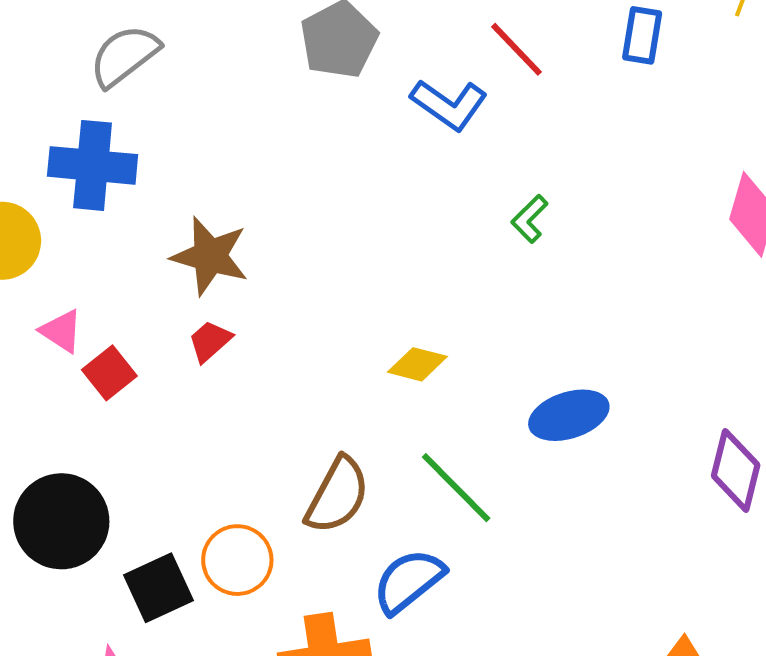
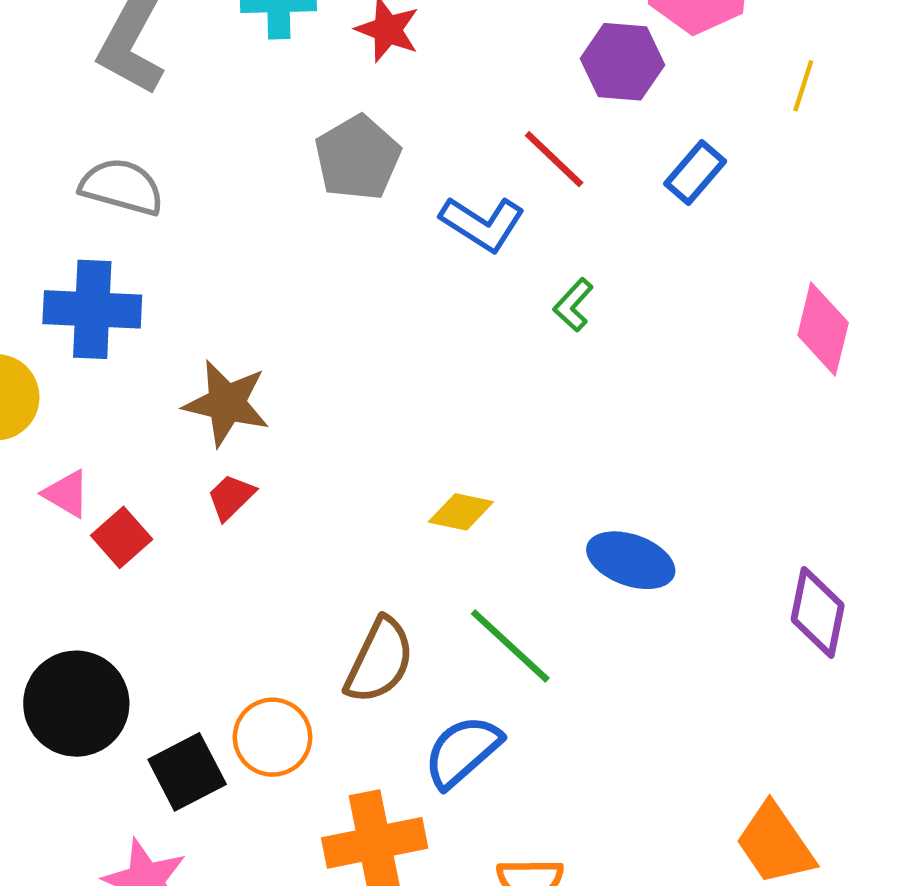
blue rectangle: (642, 35) -> (695, 172), moved, turned 34
gray semicircle: (124, 56) -> (122, 187), turned 56
green L-shape: (530, 219) -> (573, 305), moved
blue ellipse: (569, 415) -> (631, 560), turned 40

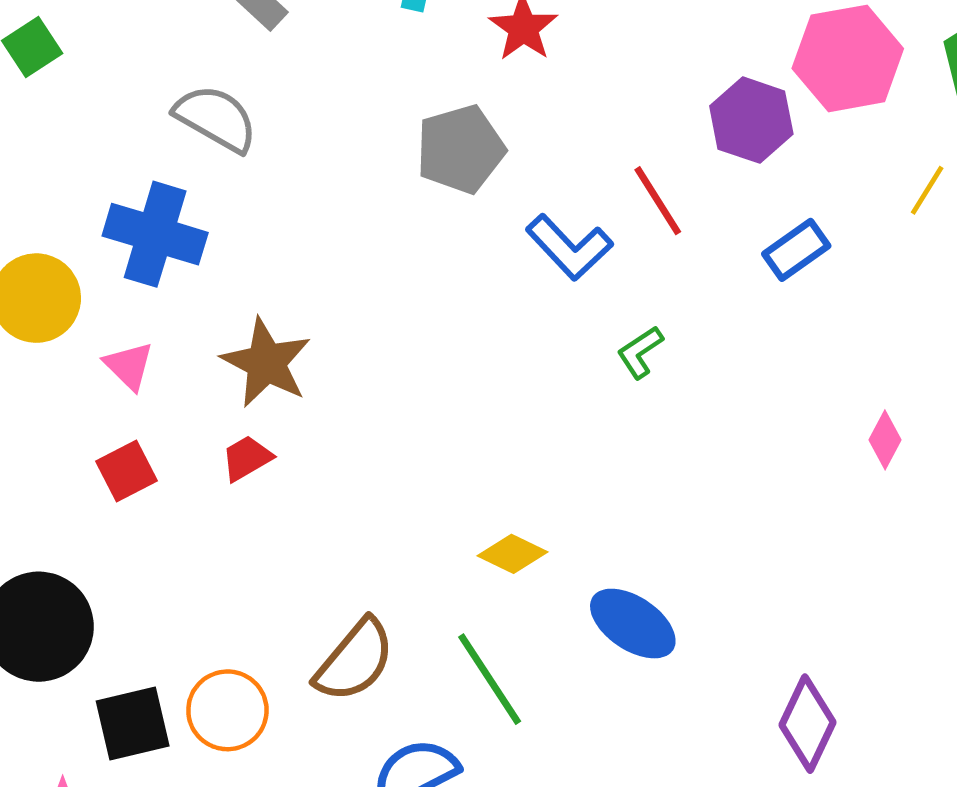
pink diamond: (823, 329) -> (885, 440), size x0.6
pink triangle: (66, 494) -> (129, 366), moved
yellow diamond: (461, 512) -> (513, 554), moved

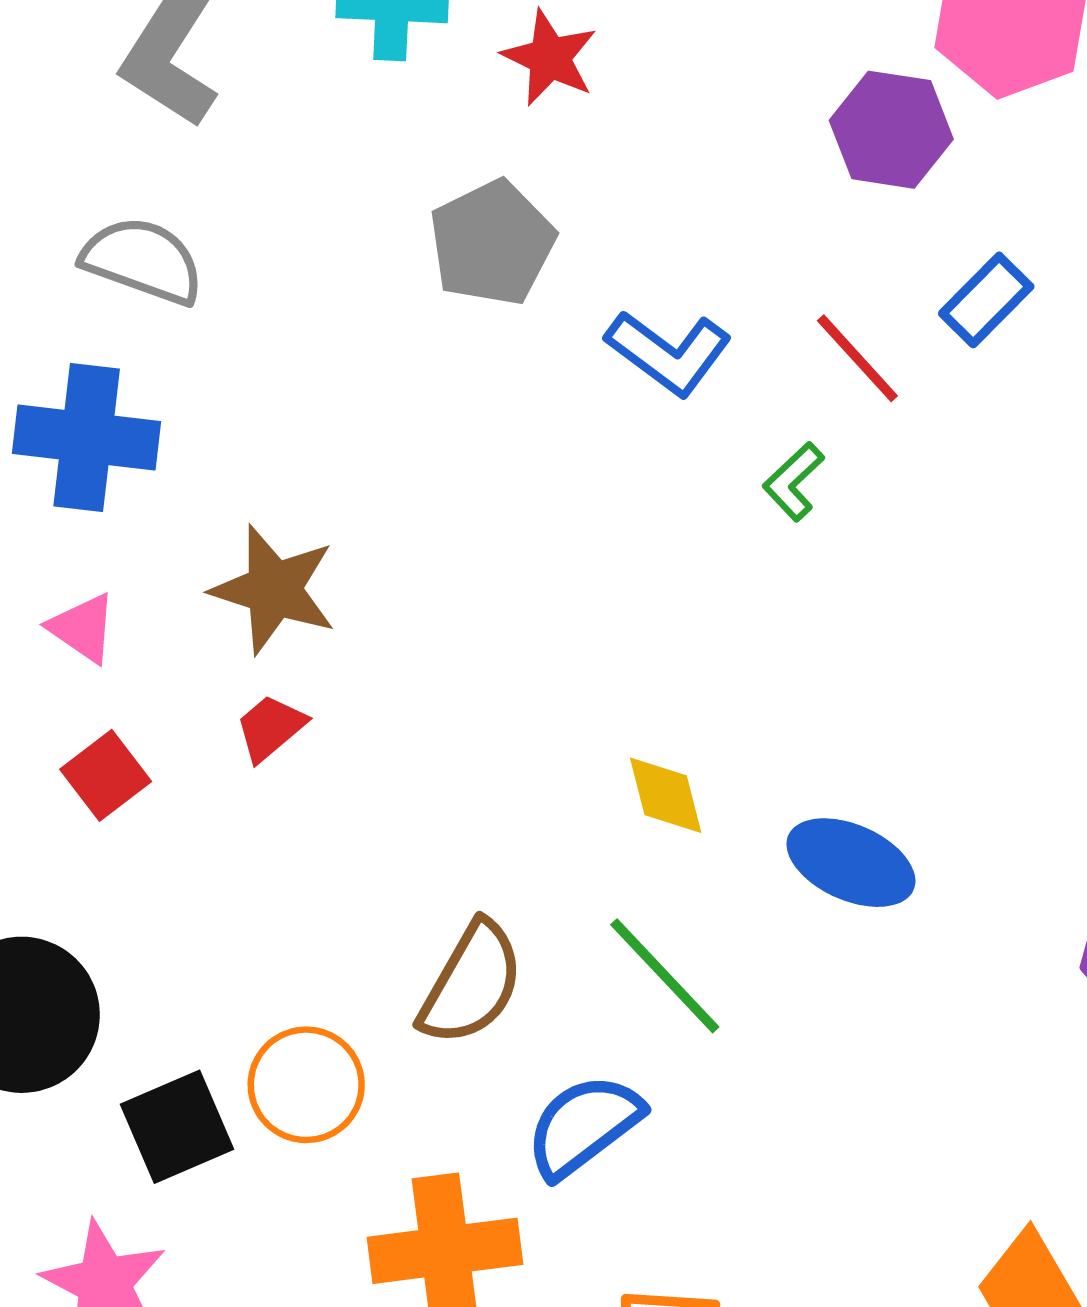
red line: (658, 201) -> (857, 358), moved
yellow diamond: (513, 554) -> (666, 795), turned 60

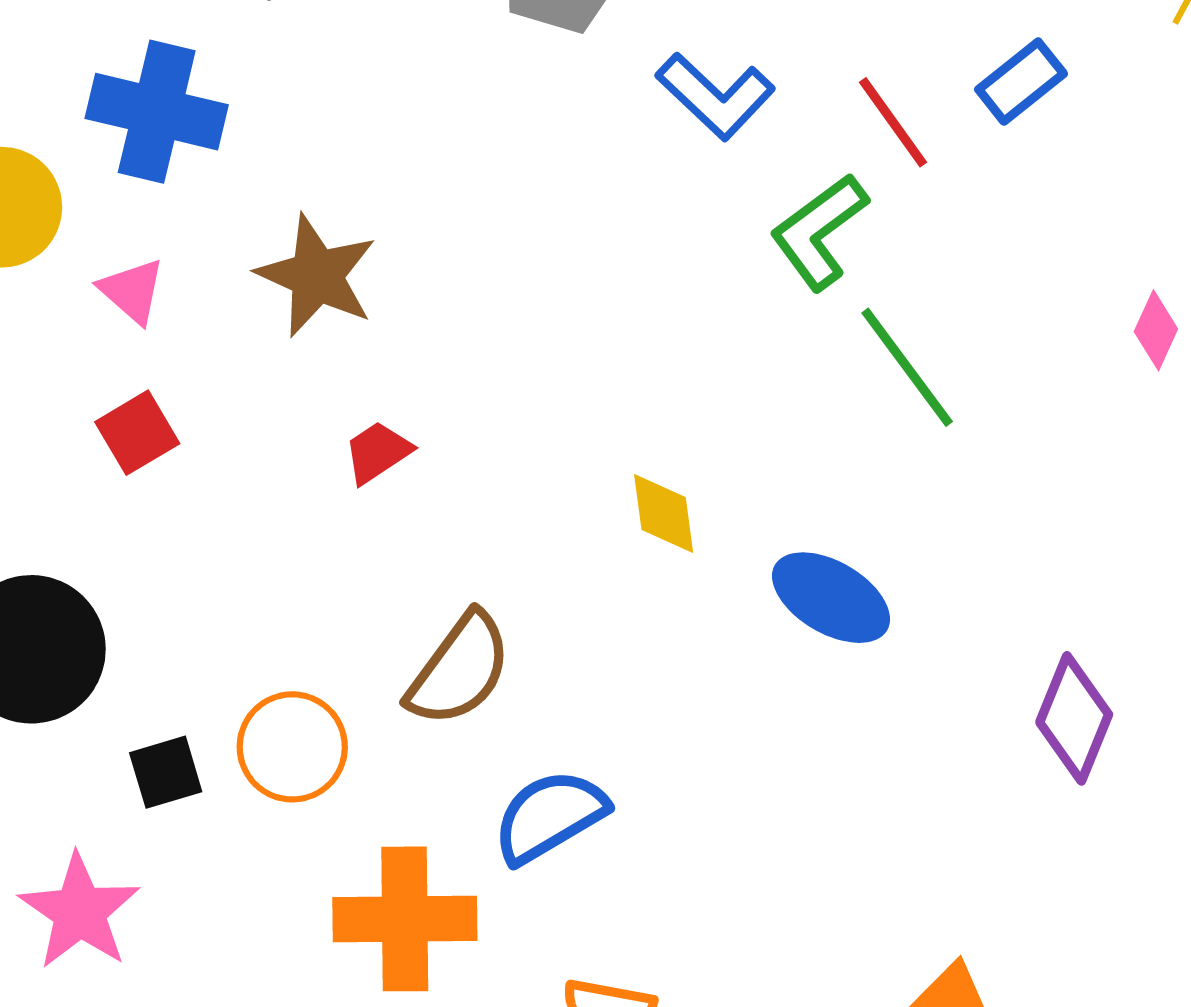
green L-shape: (794, 482) -> (819, 232), size x1.6
red trapezoid: (270, 728) -> (378, 452), moved
green line: (665, 976) -> (907, 367), moved
black square: (177, 1127) -> (166, 772), size x0.7

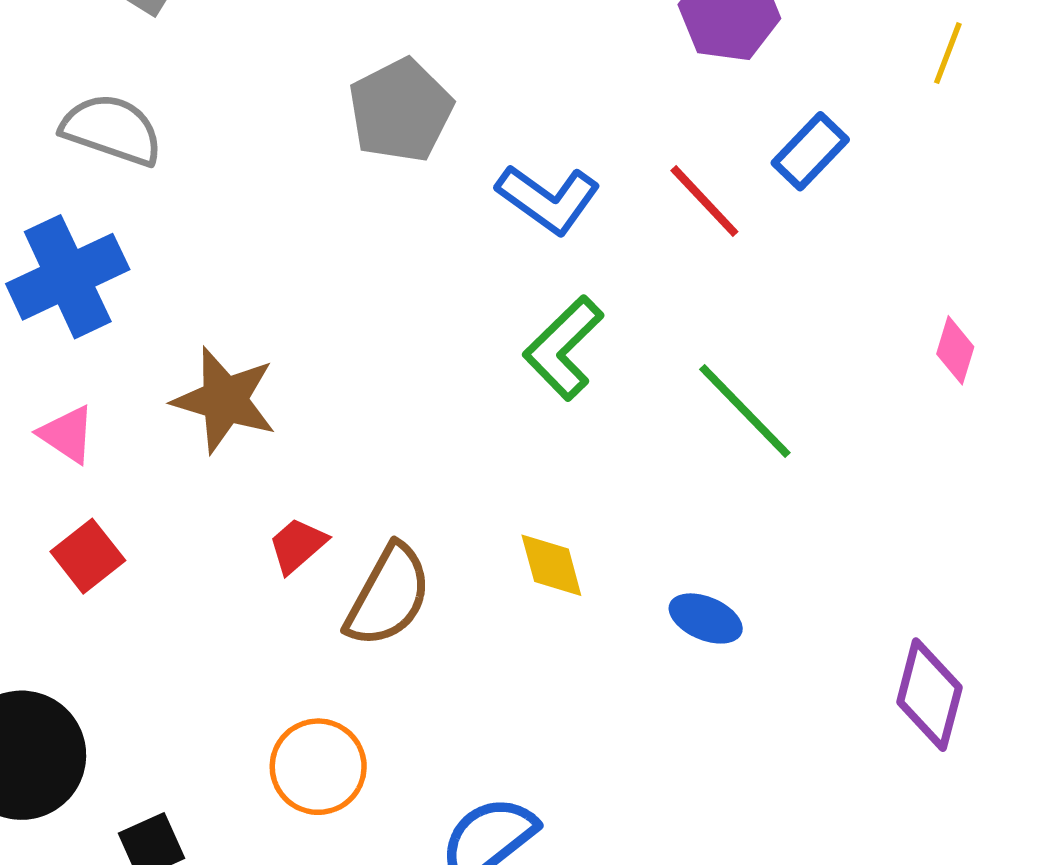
blue cross: (157, 112) -> (68, 277), turned -31
green L-shape: (819, 232) -> (563, 348), moved
blue ellipse: (831, 598) -> (706, 618), size x0.7
brown semicircle: (459, 670) -> (388, 596), moved
orange circle: (292, 747) -> (318, 767), moved

